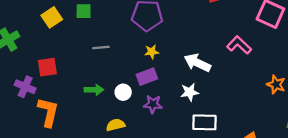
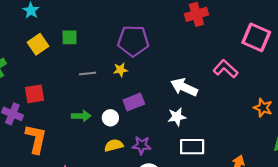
yellow star: (152, 52) -> (120, 70), moved
purple star: (153, 104) -> (142, 145), moved
yellow semicircle: (116, 125) -> (114, 145), moved

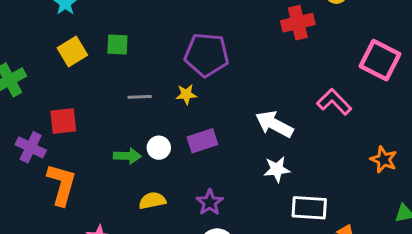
white star: (177, 117) -> (277, 169), moved
white circle: (110, 118) -> (159, 148), moved
yellow semicircle: (114, 145) -> (152, 201), moved
purple star: (142, 145) -> (210, 202), turned 30
white rectangle: (192, 147) -> (309, 208), moved

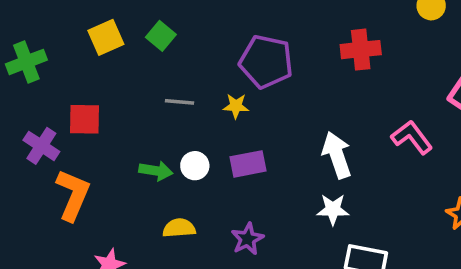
red cross: (298, 23) -> (361, 50), moved
green square: (117, 45) -> (161, 36), turned 30
white arrow: (274, 124) -> (337, 155), turned 36

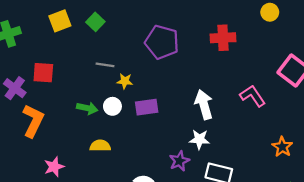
yellow star: (236, 106) -> (125, 81), moved
purple star: (247, 239) -> (179, 161), moved

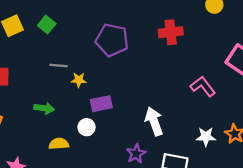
white arrow: (204, 105) -> (154, 121), moved
white circle: (112, 106) -> (87, 127), moved
white star: (199, 139) -> (206, 137), moved

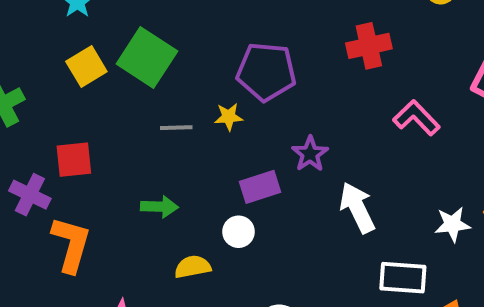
green square: (47, 25) -> (147, 57), size x1.8
yellow star: (79, 80) -> (229, 117), moved
pink L-shape: (203, 86) -> (416, 118), moved
purple star: (136, 154) -> (310, 154), moved

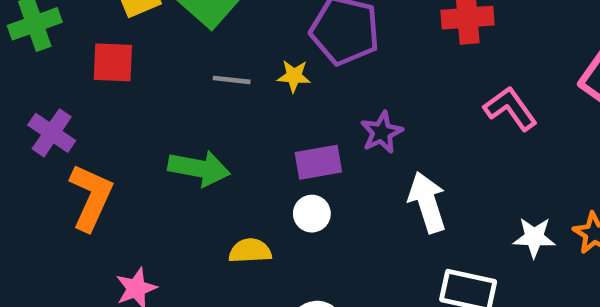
red square: (74, 160) -> (113, 62), moved
green arrow: (159, 207) -> (199, 168), size x1.4
white circle: (239, 232) -> (312, 214), moved
yellow semicircle: (193, 267) -> (250, 251), moved

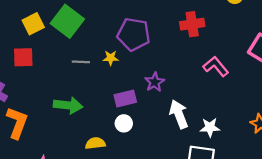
white star: (534, 237) -> (210, 127), moved

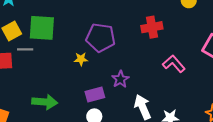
green square: (67, 21) -> (42, 28), turned -32
gray line: (81, 62) -> (25, 49), moved

